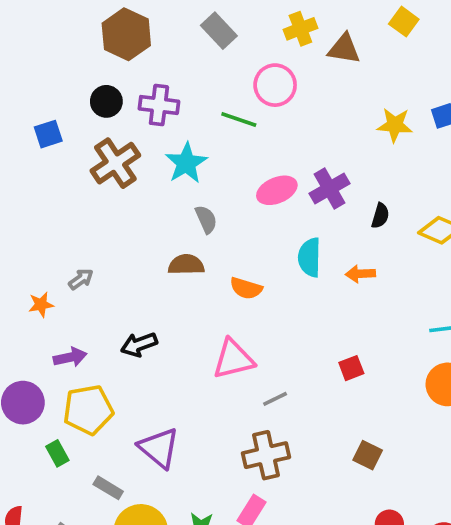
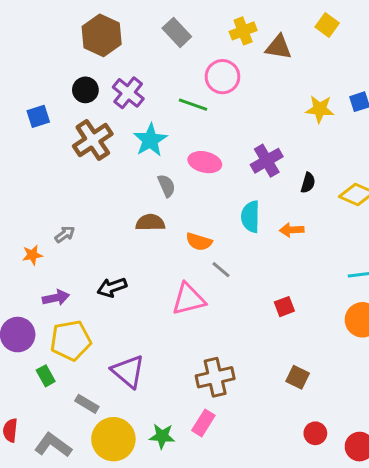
purple cross: (159, 105) -> (128, 93), turned 32
pink ellipse: (277, 190) -> (205, 162), moved, turned 36
gray line: (275, 399) -> (221, 270), moved, turned 66

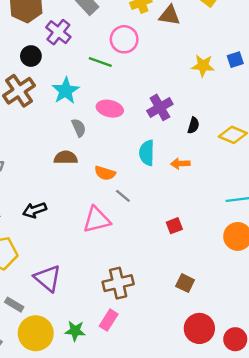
black circle: (85, 90) -> (31, 56), moved
purple cross: (128, 93) -> (58, 32), moved
red circle: (315, 433) -> (199, 328), size x1.6

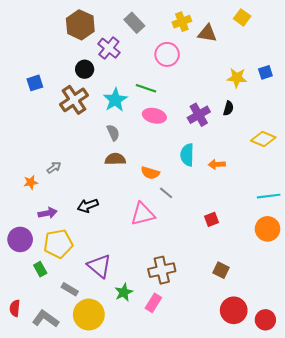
green line: (100, 62) -> (146, 88), moved
black semicircle: (193, 125) -> (228, 108), moved
gray semicircle: (79, 128) -> (113, 133), moved
green star: (75, 331) -> (124, 292), moved, turned -30

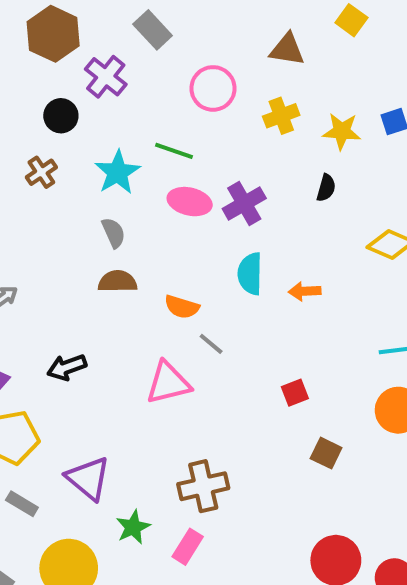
yellow cross: (182, 22) -> (281, 116), moved
brown cross: (74, 100) -> (41, 172), size x0.6
purple cross: (199, 115) -> (244, 203), moved
brown square: (221, 270) -> (326, 453), moved
gray rectangle: (70, 289) -> (22, 504), moved

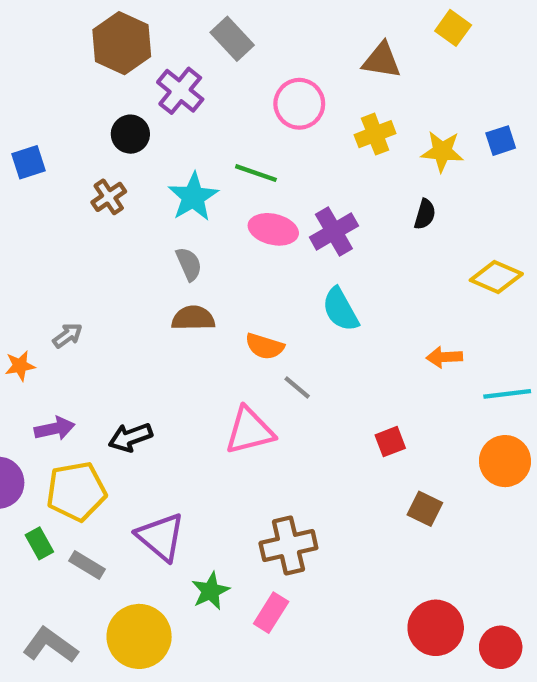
cyan semicircle: (250, 274) -> (340, 309), turned -30
orange arrow: (305, 291) -> (444, 357), moved
black arrow: (67, 367) -> (130, 437), moved

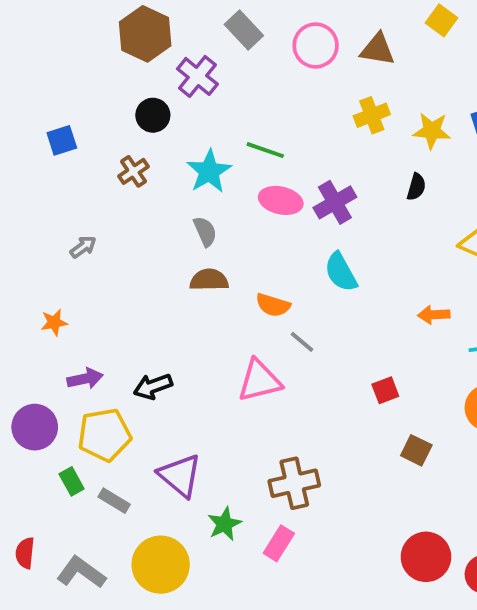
pink circle: (299, 104) -> (316, 45), moved
gray arrow: (68, 335) -> (83, 247), moved

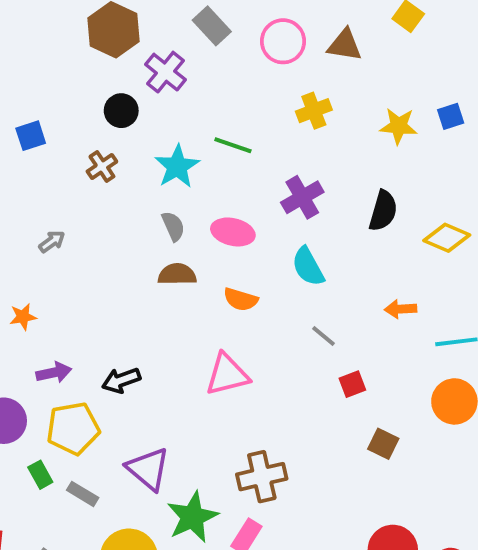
yellow cross: (372, 115) -> (314, 111), moved
black semicircle: (416, 187) -> (383, 211), moved, size x1.5
pink ellipse: (281, 200) -> (233, 232), moved
gray line: (302, 342) -> (323, 336), moved
green star: (225, 524) -> (192, 517), size x1.5

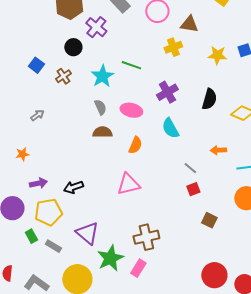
brown triangle: (345, 45) -> (189, 24), moved
blue square: (31, 136) -> (36, 65), moved, turned -35
orange semicircle: (241, 299) -> (135, 145), turned -84
gray line: (323, 336) -> (190, 168), moved

